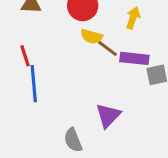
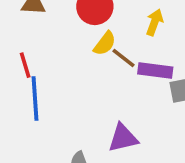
yellow semicircle: (91, 36) -> (105, 43), turned -70
purple triangle: (108, 115) -> (123, 138), turned 32

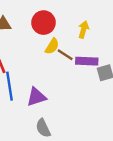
purple triangle: (123, 138) -> (36, 97), moved

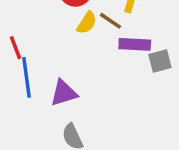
brown line: (65, 55) -> (111, 21), moved

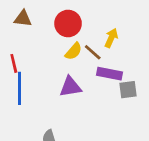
purple triangle: (64, 93) -> (70, 87), moved

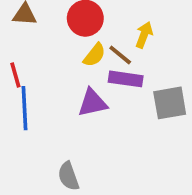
purple rectangle: (110, 74) -> (126, 79), moved
gray square: (128, 90) -> (170, 103), size x1.4

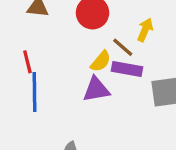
yellow semicircle: (94, 55) -> (101, 61), moved

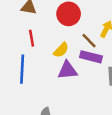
yellow semicircle: (101, 61) -> (61, 50), moved
red line: (27, 62) -> (32, 38), moved

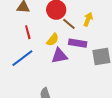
brown line: (89, 41) -> (69, 24), moved
blue line: (22, 69) -> (22, 58), turned 55

